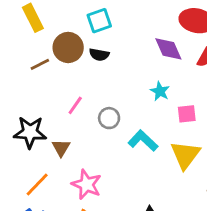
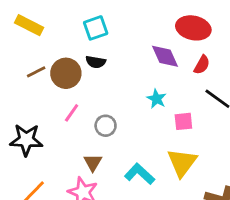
yellow rectangle: (33, 18) -> (29, 25), turned -36
brown circle: (68, 47) -> (66, 73), moved
cyan L-shape: (143, 141) -> (140, 174), moved
brown triangle: (61, 148) -> (93, 162), moved

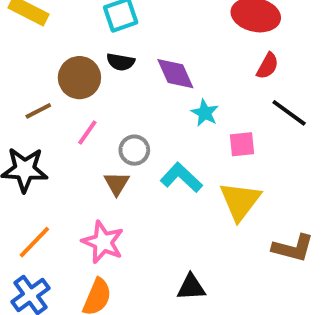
purple diamond: (165, 56) -> (175, 74), moved
brown line: (36, 72) -> (38, 111), moved
brown triangle: (93, 162) -> (117, 183), moved
cyan L-shape: (140, 174) -> (181, 177), moved

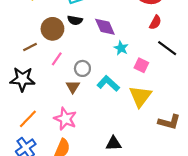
pink square: (242, 144) -> (141, 65), turned 32

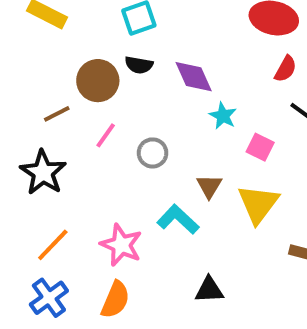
black star: (22, 79) -> (43, 173), turned 30
cyan L-shape: (108, 83) -> (178, 219), moved
brown triangle: (73, 87) -> (209, 186), moved

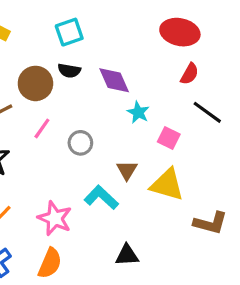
yellow triangle: (258, 204) -> (167, 185), turned -51

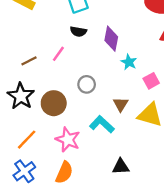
purple diamond: (114, 80) -> (111, 39), turned 35
brown circle: (35, 83) -> (54, 103), moved
pink line: (42, 128) -> (58, 54), moved
pink square: (169, 138) -> (151, 81), turned 35

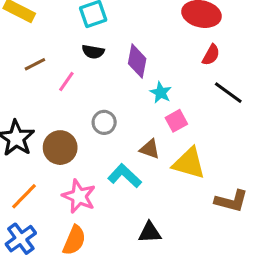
brown line: (29, 61) -> (35, 64), moved
pink square: (151, 81) -> (176, 121), moved
brown triangle: (121, 104) -> (150, 149), turned -42

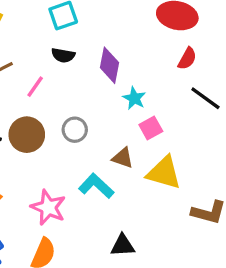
brown circle: (60, 148) -> (27, 135), moved

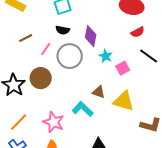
red semicircle: (187, 59) -> (138, 32), turned 32
pink square: (151, 128) -> (123, 68), moved
gray circle: (75, 130) -> (70, 56), moved, size x1.6

